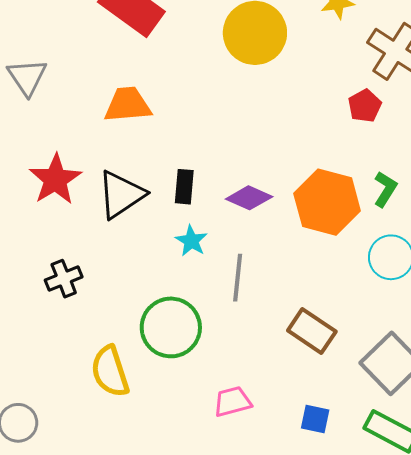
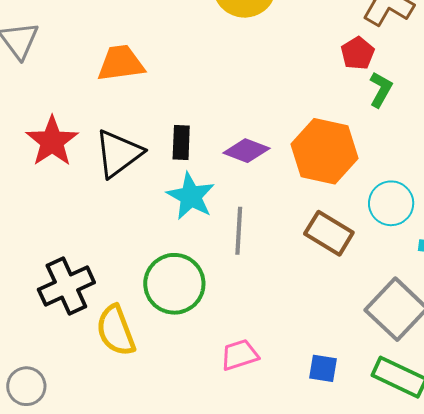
green L-shape: (385, 189) -> (381, 90), moved
cyan star: (191, 241) -> (191, 196), size x1.5
black cross: (64, 279) -> (66, 286), moved, size x1.5
brown rectangle: (312, 331) -> (329, 233), moved

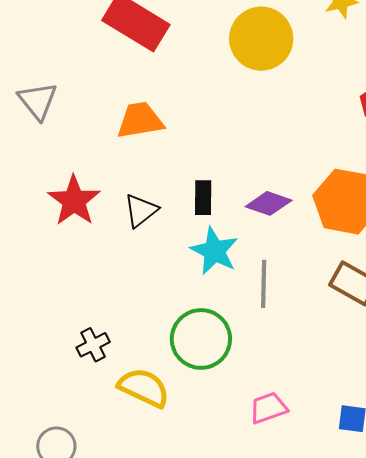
black triangle: (118, 153) -> (141, 211), size x0.7
black cross: (66, 286) -> (93, 345), size x0.6
yellow semicircle: (116, 331) -> (144, 388), turned 138

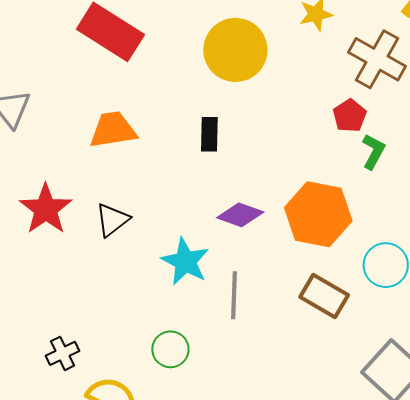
black rectangle: (203, 198) -> (209, 134), moved
green circle: (201, 339) -> (170, 349), size x0.6

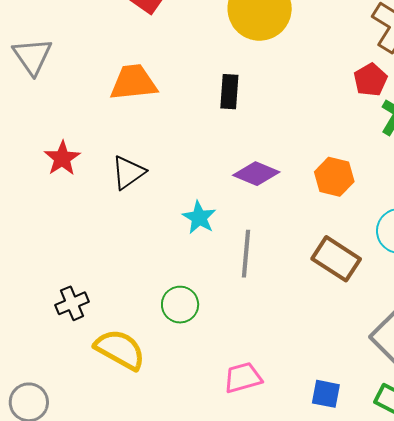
red star: (46, 209) -> (62, 158), size x0.7
orange hexagon: (318, 214) -> (334, 177), size x0.6
cyan star: (185, 262) -> (199, 218), size x0.7

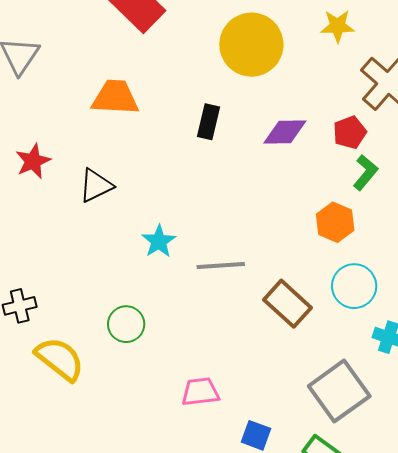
purple diamond: (256, 174) -> (285, 132), moved, turned -33
orange hexagon: (334, 177) -> (335, 222), moved
gray line: (246, 254) -> (221, 266), moved, turned 72
pink trapezoid: (243, 378) -> (200, 392), moved

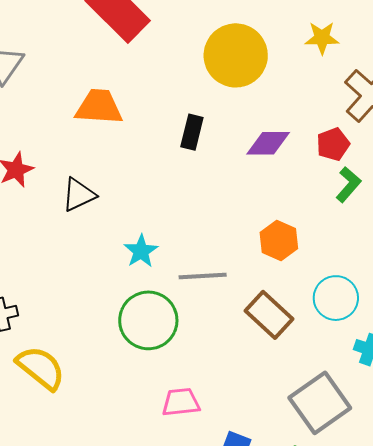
orange hexagon: (335, 222) -> (279, 240), moved
green circle: (126, 324) -> (148, 320), moved, size x1.6

